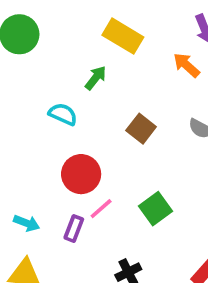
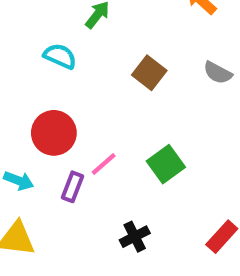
red circle: (81, 174) -> (54, 133), moved

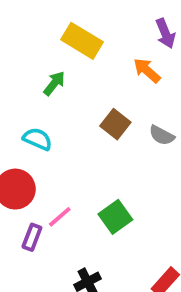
cyan semicircle: (60, 56) -> (38, 139), moved
brown square: (149, 73) -> (115, 124), moved

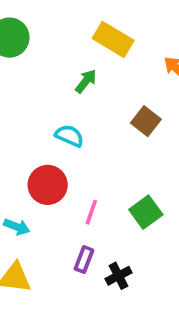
pink line: (60, 217) -> (91, 212), turned -30
purple rectangle: (32, 237) -> (84, 259), moved

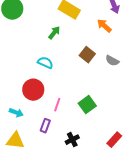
purple rectangle: (84, 259) -> (45, 126), moved

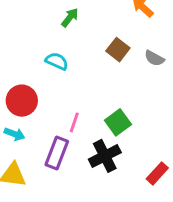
red circle: (33, 90) -> (22, 101), moved
purple rectangle: (45, 126) -> (57, 153), size x1.5
black cross: (72, 140) -> (105, 156), moved, size x1.5

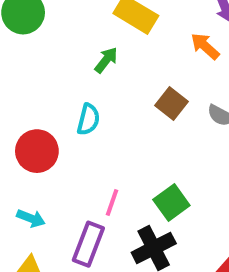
cyan semicircle: (57, 61) -> (88, 119), turned 80
red circle: (22, 101) -> (37, 151), moved

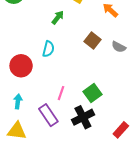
cyan arrow: (31, 218) -> (18, 101), turned -104
purple rectangle: (88, 244) -> (48, 115), turned -55

